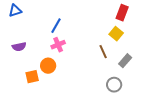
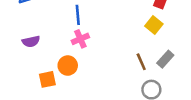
blue line: (56, 26) -> (78, 15), turned -35
brown line: (103, 52) -> (141, 62), moved

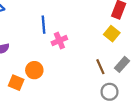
pink cross: (80, 39) -> (59, 41), moved
orange square: (47, 79) -> (16, 83), turned 35

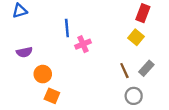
orange circle: (34, 70) -> (43, 74), moved
orange square: (16, 83) -> (52, 96), moved

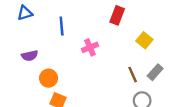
red rectangle: (143, 13) -> (117, 15), moved
blue line: (67, 28) -> (62, 26), moved

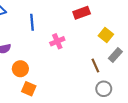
red rectangle: (117, 15) -> (82, 13), turned 49
gray rectangle: (155, 72) -> (115, 55), moved

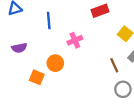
orange circle: (20, 69) -> (55, 63), moved
orange square: (29, 89) -> (37, 77), moved

